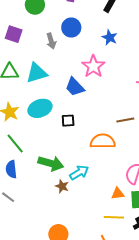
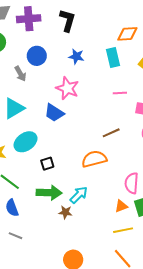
black square: (68, 121) -> (47, 164), moved

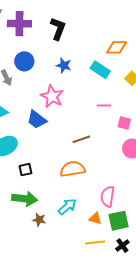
cyan rectangle: (113, 58) -> (100, 70), turned -48
brown line: (111, 133) -> (81, 139), moved
cyan arrow: (79, 195) -> (67, 207), moved
orange triangle: (121, 206) -> (95, 218), turned 32

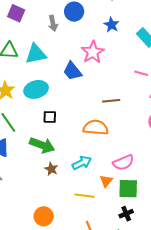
pink semicircle: (108, 196) -> (123, 163), turned -135
orange triangle: (95, 218) -> (106, 181), turned 40
yellow line: (95, 243) -> (84, 196), moved

